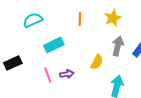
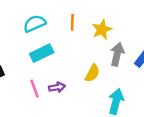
yellow star: (113, 18) -> (102, 29), moved
cyan semicircle: (33, 20) -> (35, 24), moved

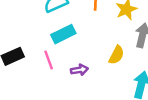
pink line: (35, 88) -> (49, 60), moved

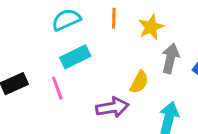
purple arrow: (79, 70) -> (112, 107), moved, size x1.5

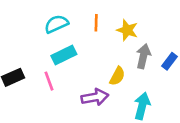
yellow star: (151, 27) -> (127, 30), turned -30

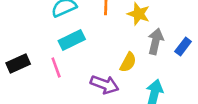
purple arrow: (95, 97) -> (105, 85), turned 30

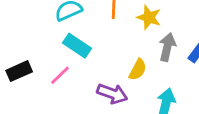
cyan rectangle: (72, 40) -> (77, 46), turned 60
pink line: (56, 67) -> (60, 75), turned 66

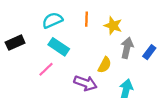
black rectangle: (19, 71) -> (15, 43), moved

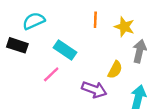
cyan semicircle: (52, 20) -> (34, 21), moved
black rectangle: (15, 43) -> (17, 45), turned 42

